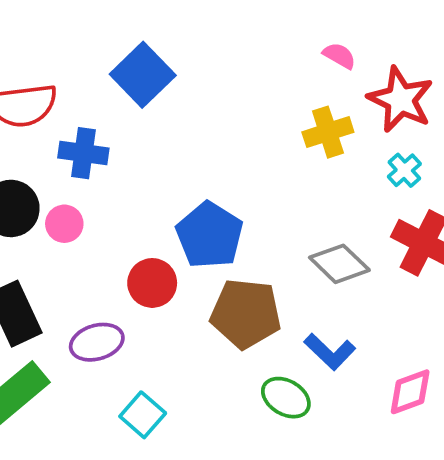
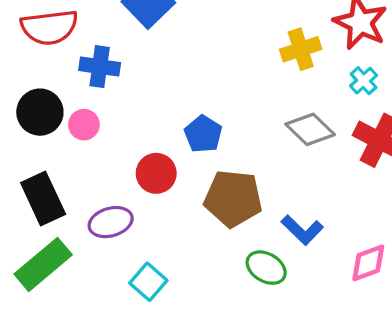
blue pentagon: (210, 235) -> (203, 134), size x0.7
gray diamond: (339, 264) -> (310, 129), moved

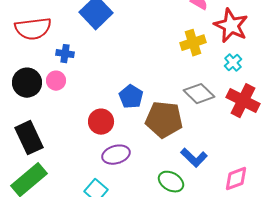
blue cross: (100, 67) -> (65, 54), size x0.7
pink circle: (84, 125) -> (56, 81), moved
brown pentagon: (233, 198) -> (164, 120), moved
purple ellipse: (111, 222) -> (116, 155), moved

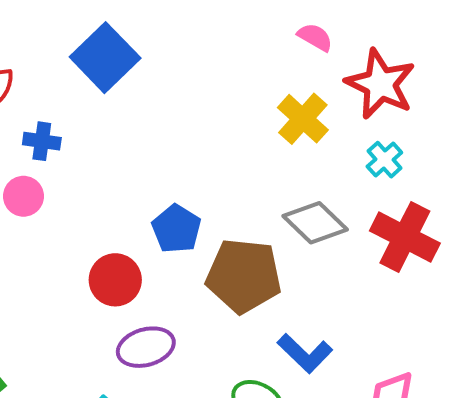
yellow cross: (193, 43) -> (303, 119), turned -30

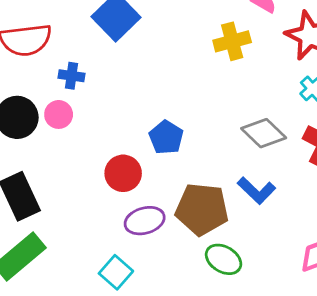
yellow cross: (303, 119) -> (232, 41), moved, turned 33
brown pentagon: (244, 276) -> (202, 209), moved
blue L-shape: (305, 353) -> (256, 190), moved

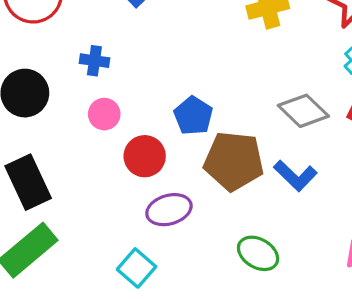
blue cross: (71, 76) -> (94, 61), moved
pink circle: (59, 114) -> (104, 114), moved
brown pentagon: (202, 209) -> (234, 161), moved

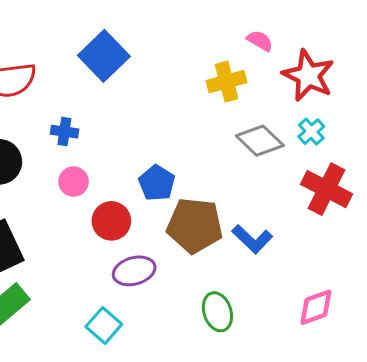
gray diamond: (303, 111) -> (260, 141), moved
green ellipse: (258, 253) -> (217, 312), turned 42

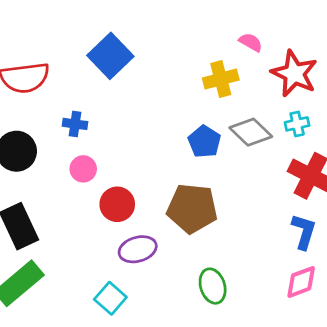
cyan cross: (311, 132) -> (297, 124), turned 30
blue pentagon: (157, 183) -> (204, 142), moved
blue L-shape: (252, 239) -> (304, 232), moved, turned -117

